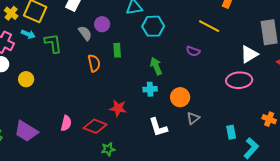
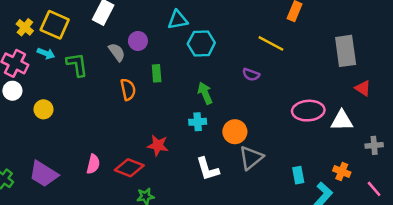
white triangle: (249, 54) -> (342, 121), moved, turned 30
gray triangle: (193, 118) -> (251, 158), size x1.5
orange cross: (269, 119) -> (342, 171), moved

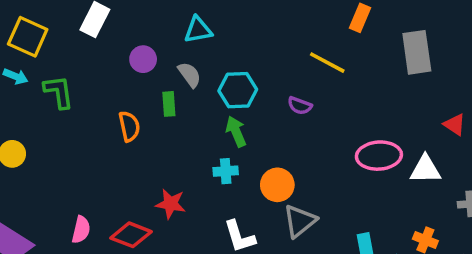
cyan hexagon: (201, 43) -> (238, 90), moved
gray rectangle: (346, 51) -> (417, 52), moved
gray semicircle: (117, 52) -> (190, 75), moved

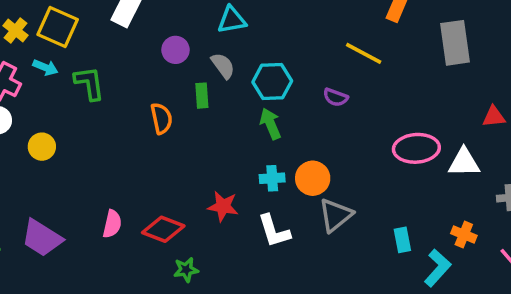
red triangle: (455, 125) -> (494, 117), turned -40
cyan cross: (226, 171) -> (272, 178), moved
red star: (171, 204) -> (223, 206), moved

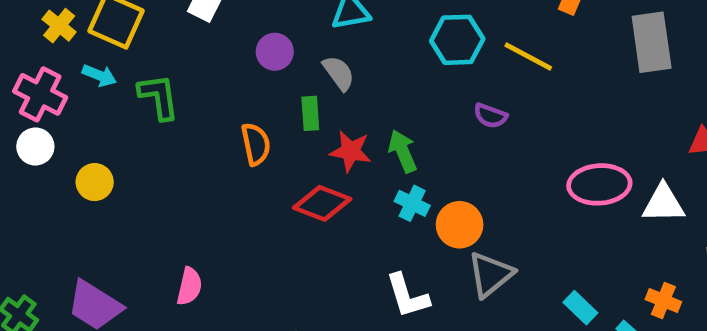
cyan hexagon: (272, 82) -> (457, 40), moved
cyan cross: (272, 178) -> (412, 203), moved, turned 30
red star: (223, 206) -> (351, 151), moved
red diamond: (163, 229) -> (322, 203), moved
cyan rectangle: (402, 240) -> (580, 308), turned -35

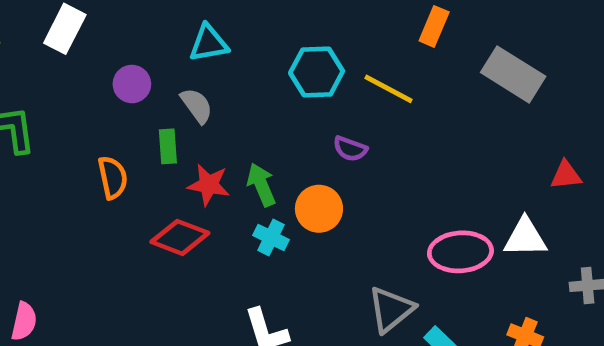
gray rectangle: (652, 42) -> (513, 74), turned -50
pink ellipse: (599, 184) -> (460, 252), moved
orange circle: (460, 225) -> (319, 209), moved
gray triangle: (490, 274) -> (391, 309), moved
pink semicircle: (189, 286) -> (24, 321), moved

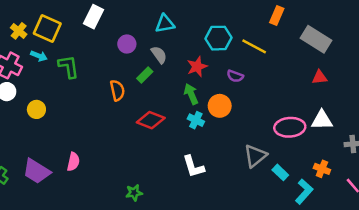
green rectangle: (168, 146) -> (145, 75), turned 49
red triangle: (566, 175) -> (320, 77), moved
red star: (209, 185) -> (197, 67), moved, turned -30

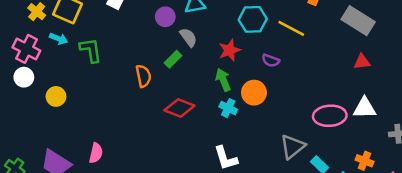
purple circle: (127, 44) -> (165, 17), moved

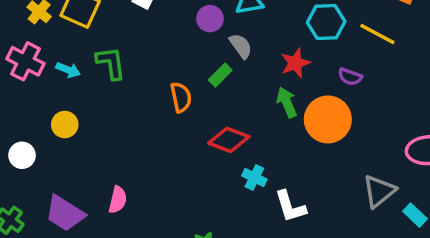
cyan arrow: (59, 39) -> (68, 70), moved
white circle: (24, 77) -> (22, 155), moved
orange circle: (254, 93) -> (328, 119), size x1.4
cyan cross: (228, 108) -> (254, 177), moved

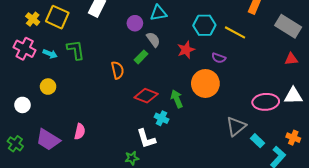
green arrow: (287, 102) -> (177, 99), moved
white L-shape: (290, 207) -> (146, 139), moved

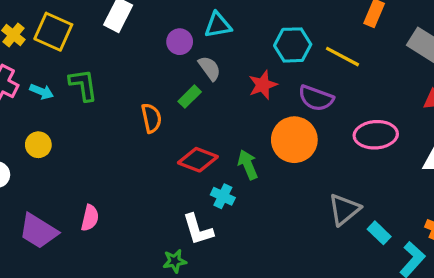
purple semicircle: (219, 58) -> (316, 98), size x1.5
pink ellipse: (266, 102) -> (376, 135), moved

